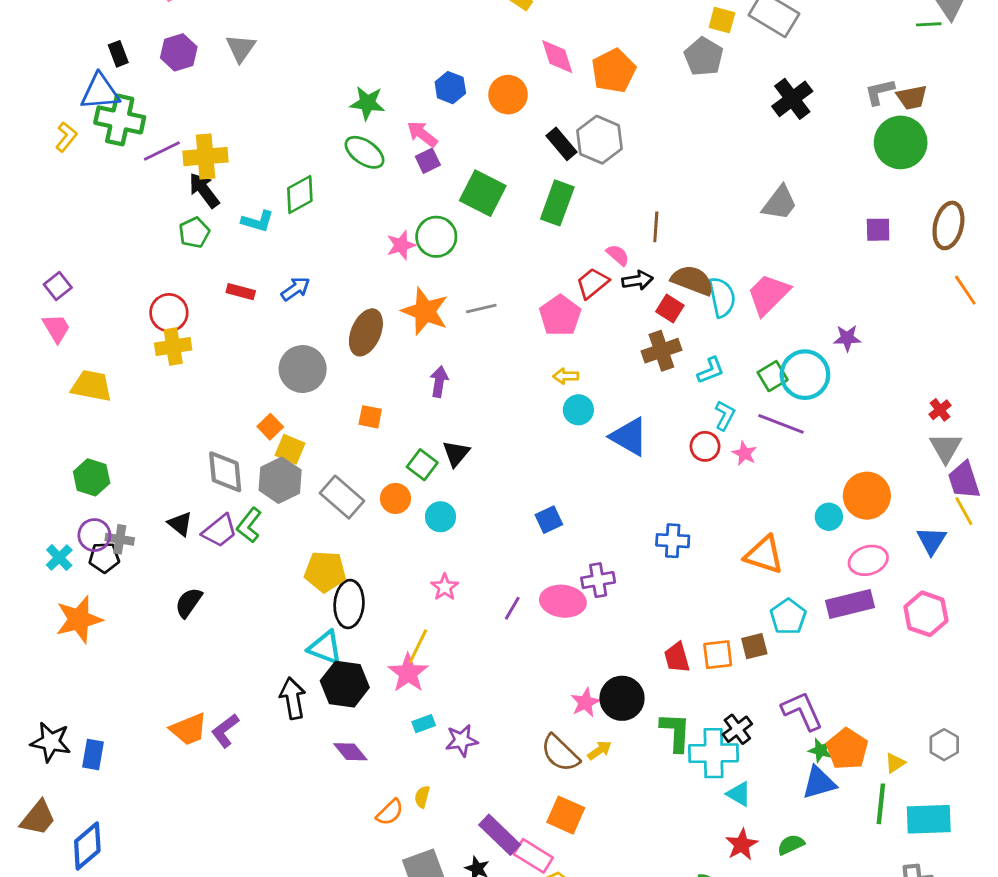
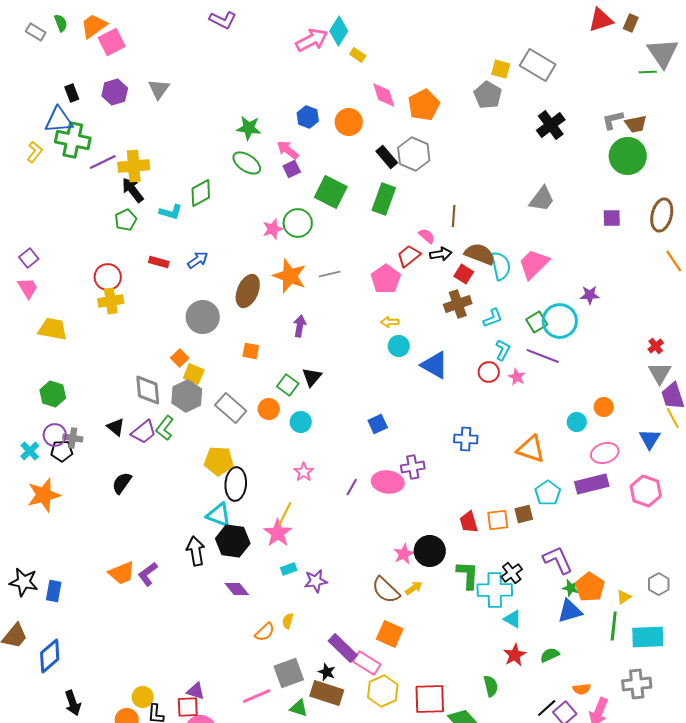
orange circle: (867, 496) -> (604, 407), size x0.6

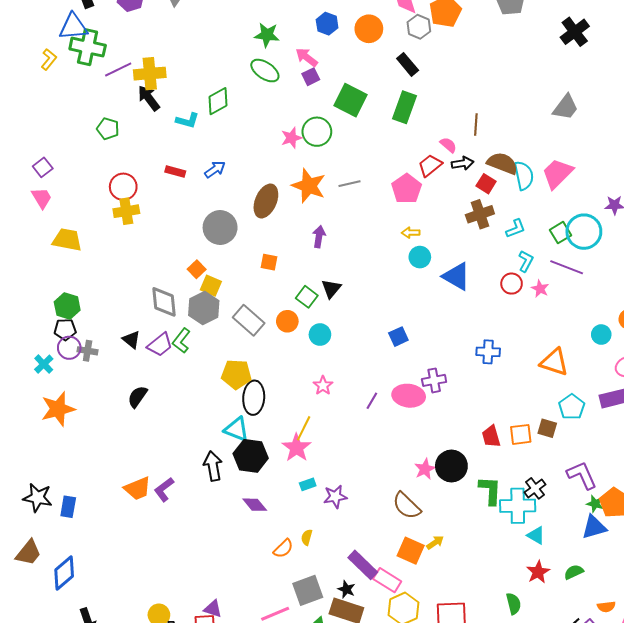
gray hexagon: (414, 154) -> (419, 27), moved, size x0.7
green pentagon: (126, 220) -> (108, 129), moved, turned -30
black pentagon: (62, 451) -> (65, 329), moved
brown square: (524, 514) -> (547, 428), turned 30
yellow arrow: (414, 588) -> (435, 542), moved

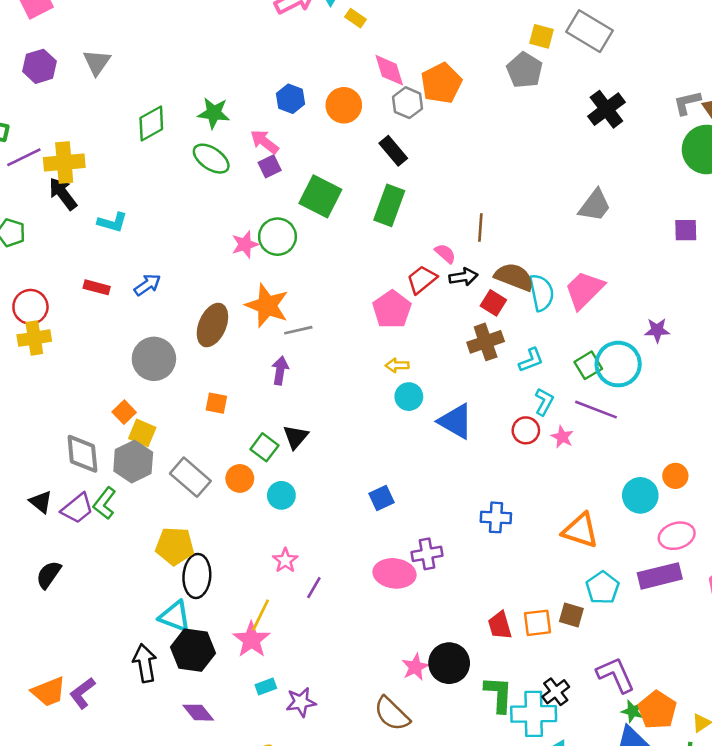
green diamond: (218, 101) -> (151, 123), moved
gray line: (349, 184) -> (298, 330), moved
cyan circle: (601, 335) -> (640, 495), size x1.4
purple line: (372, 401) -> (314, 588), moved

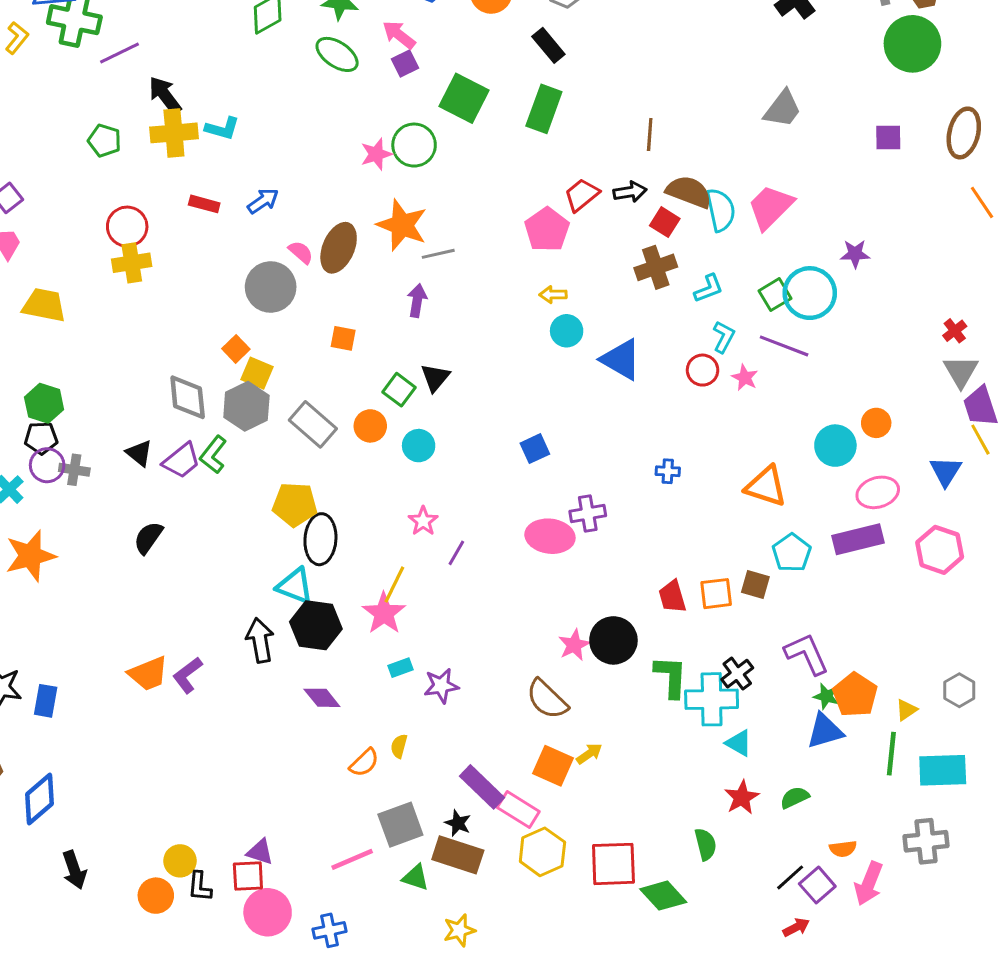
yellow cross: (64, 162) -> (174, 133), moved
pink semicircle: (445, 254) -> (301, 252), moved
blue cross: (496, 517) -> (668, 471), size x0.7

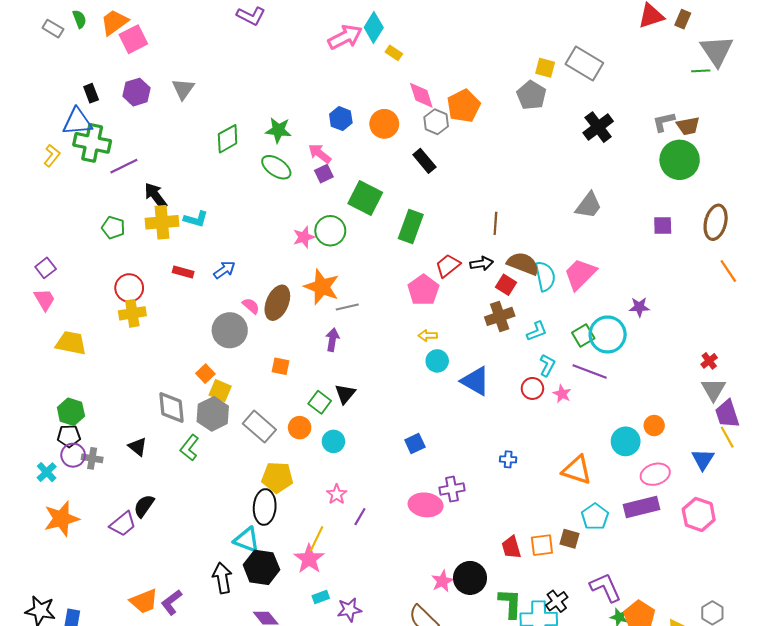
green rectangle: (544, 109) -> (411, 227), moved
purple trapezoid: (181, 461) -> (123, 524), moved
yellow pentagon: (295, 504) -> (277, 477), moved

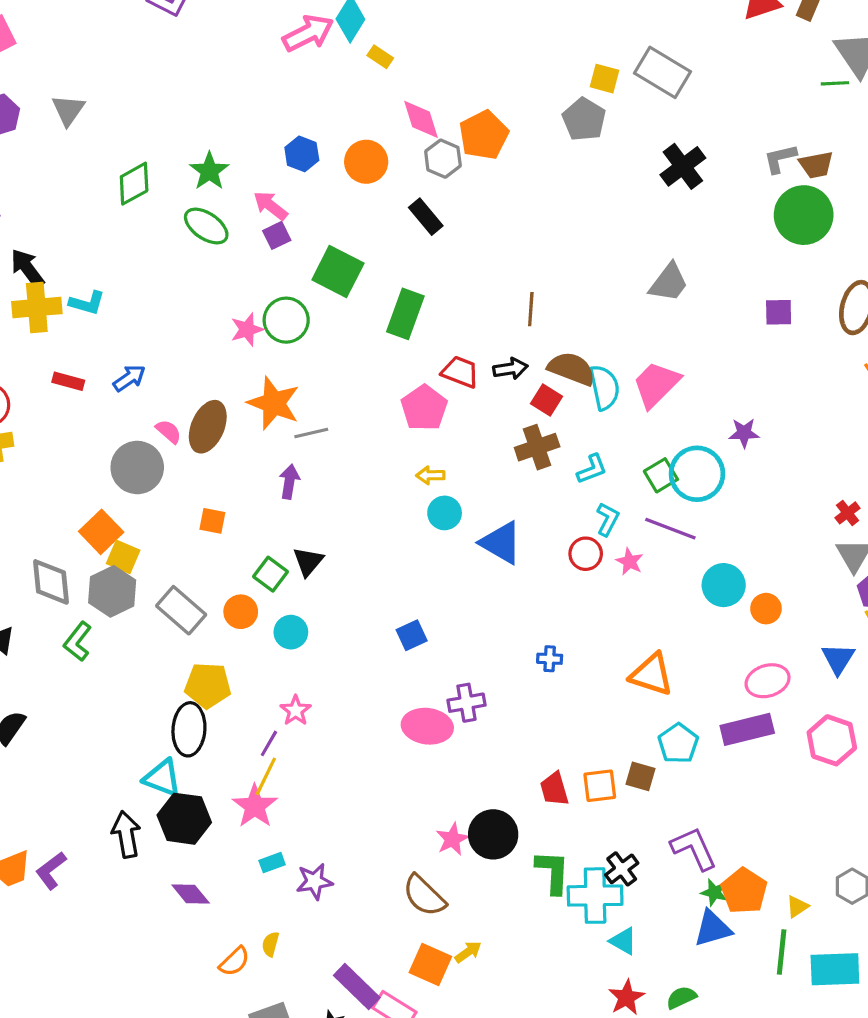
green star: (278, 130) -> (209, 171), turned 30
red trapezoid: (448, 266) -> (460, 372), turned 60
orange square: (205, 374) -> (101, 532), size x1.5
cyan circle: (626, 441) -> (724, 585), moved
purple line: (360, 517) -> (269, 743), moved

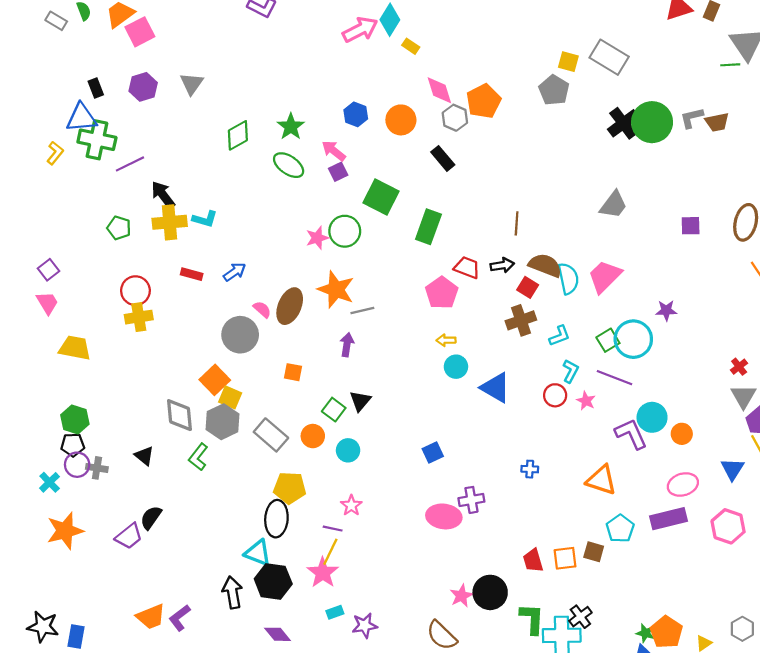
green circle: (804, 215) -> (652, 122), moved
purple line: (269, 743) -> (333, 529), turned 72
purple L-shape: (694, 849) -> (631, 434), moved

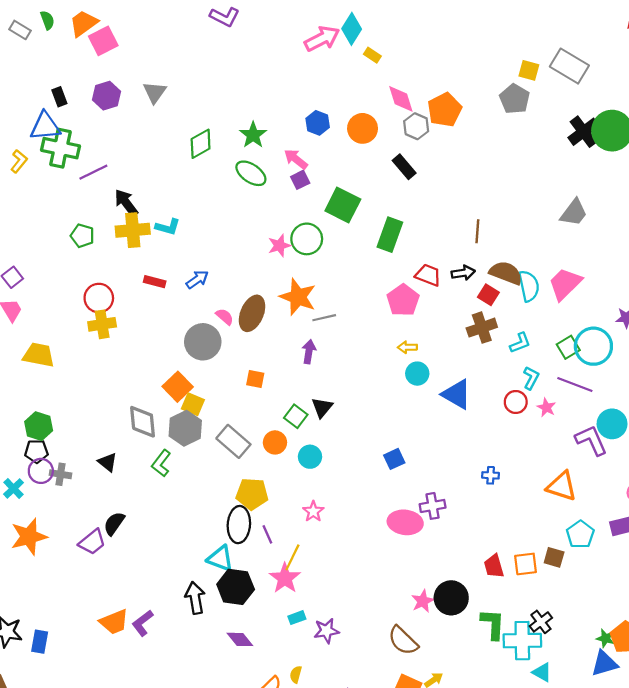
purple line: (333, 529) -> (267, 534), moved, turned 54

